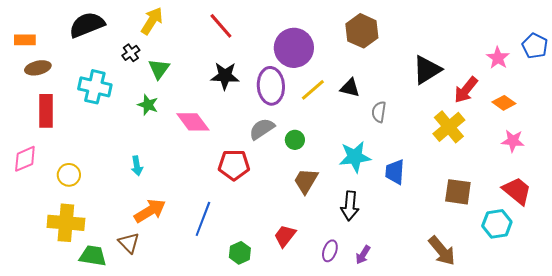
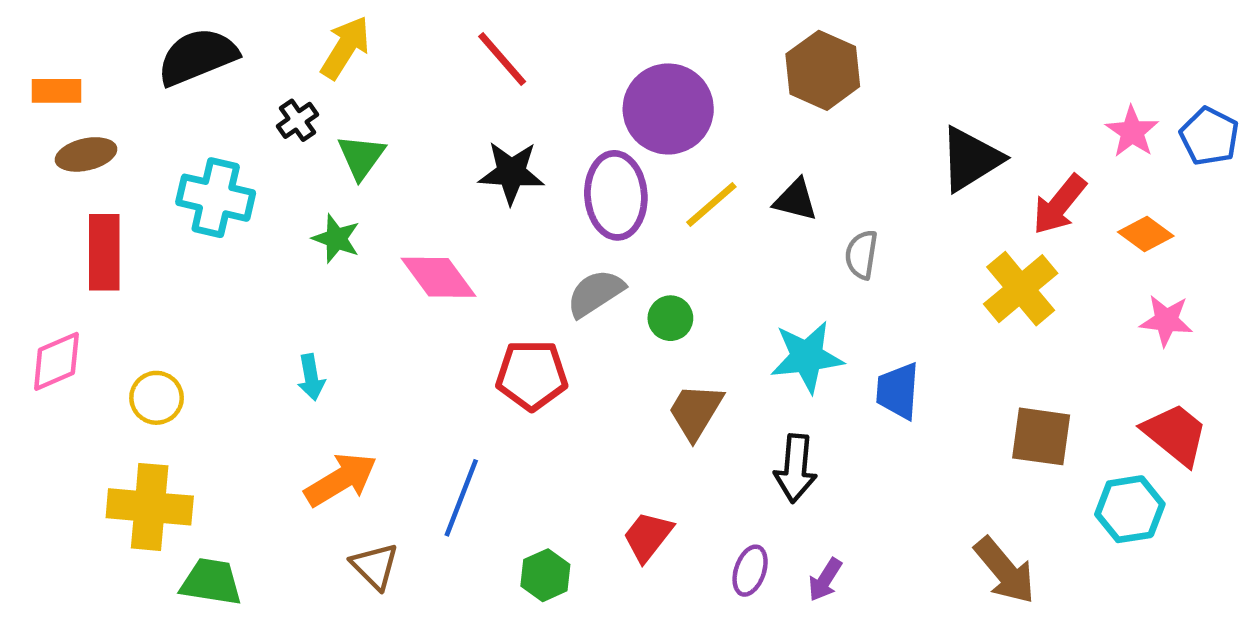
blue pentagon: (535, 46) -> (1209, 136), moved
brown triangle: (129, 243) -> (375, 566), moved

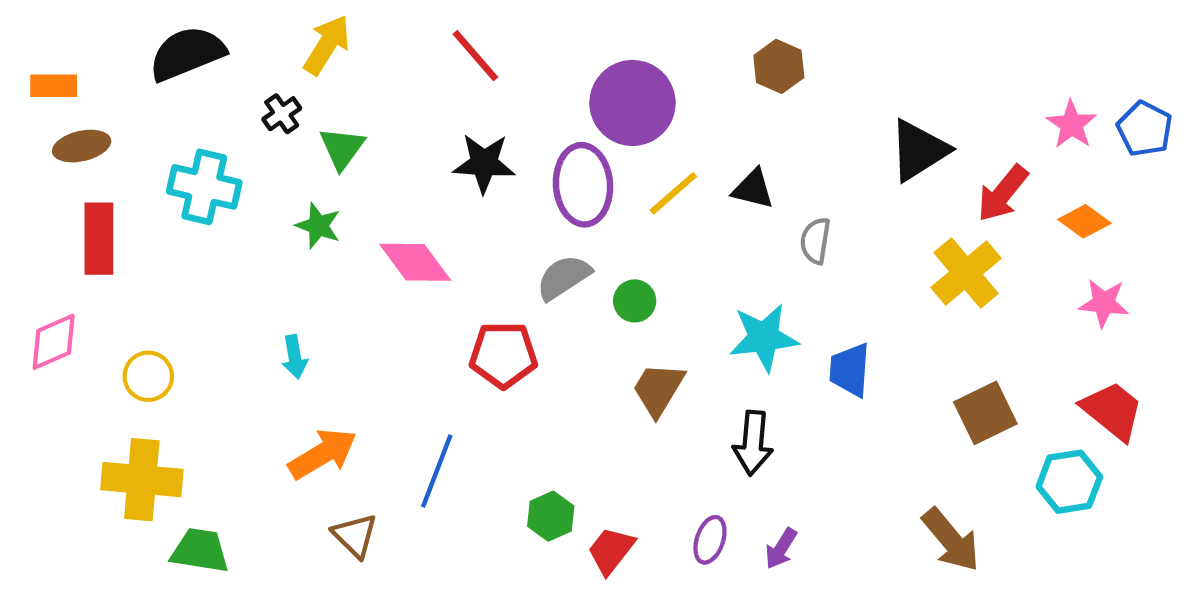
brown hexagon: (823, 70) -> (779, 66), size x0.7
brown square: (1041, 436) -> (985, 413), turned -34
red trapezoid: (648, 536) -> (611, 551), moved
green hexagon: (545, 575) -> (551, 516), moved

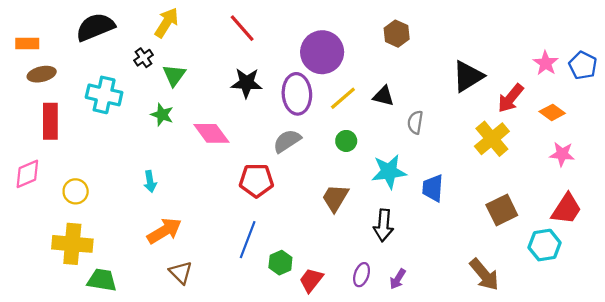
green circle: (635, 301) -> (346, 141), moved
red trapezoid: (1112, 411) -> (566, 209), turned 84
blue line: (437, 471) -> (248, 240), moved

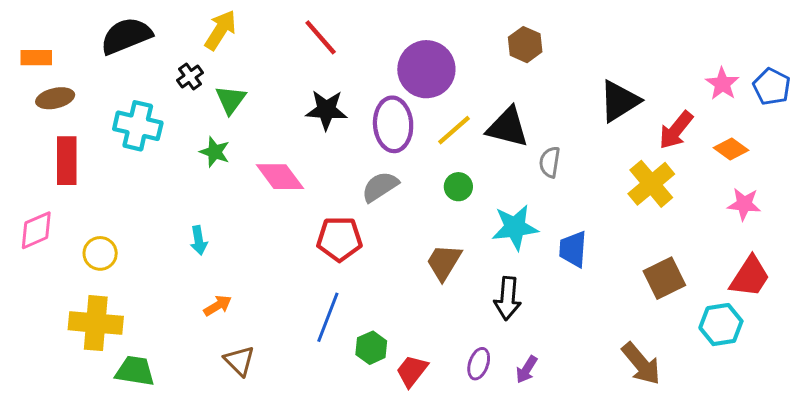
black triangle: (383, 96) -> (508, 127), size x1.5
orange arrow: (164, 231) -> (218, 306), size x0.6

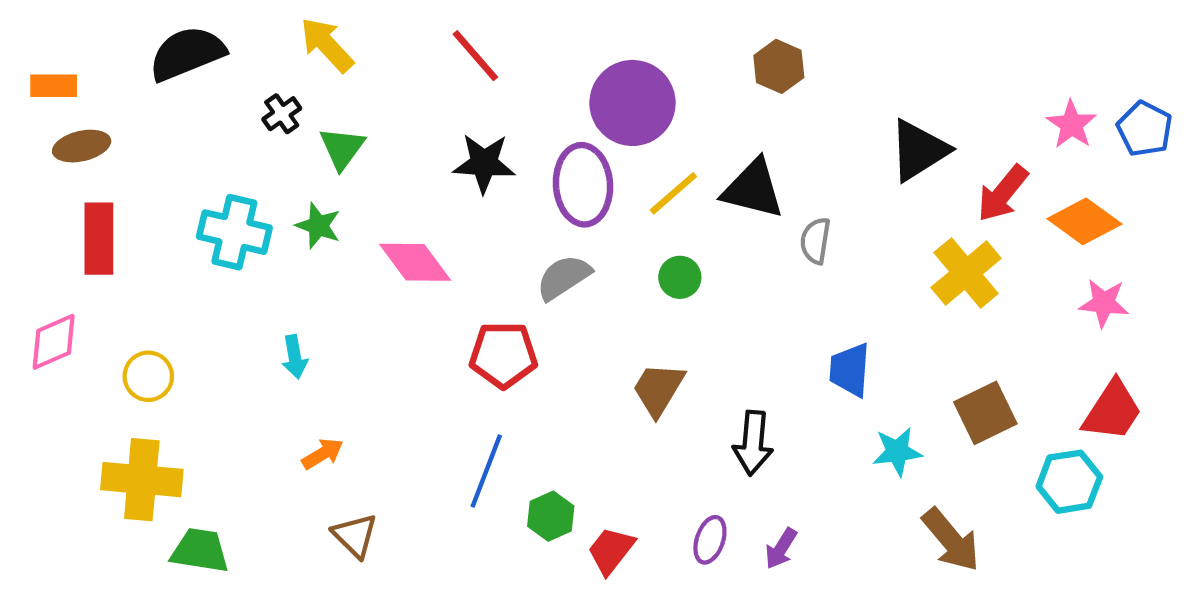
yellow arrow: (220, 30) -> (327, 45), turned -75
cyan cross: (138, 126) -> (234, 232), moved
orange diamond: (731, 149) -> (1084, 221), size x1.4
cyan star: (515, 227) -> (897, 452), moved, size x0.7

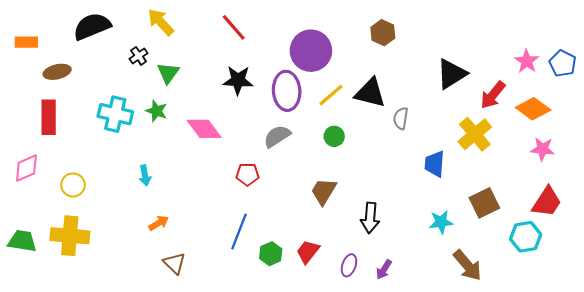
brown ellipse: (82, 146) -> (57, 72), moved
red pentagon: (503, 355) -> (247, 174), size x0.7
blue trapezoid: (850, 370) -> (435, 164), moved
green trapezoid: (200, 551) -> (22, 241), moved
red trapezoid: (611, 551) -> (308, 252), moved

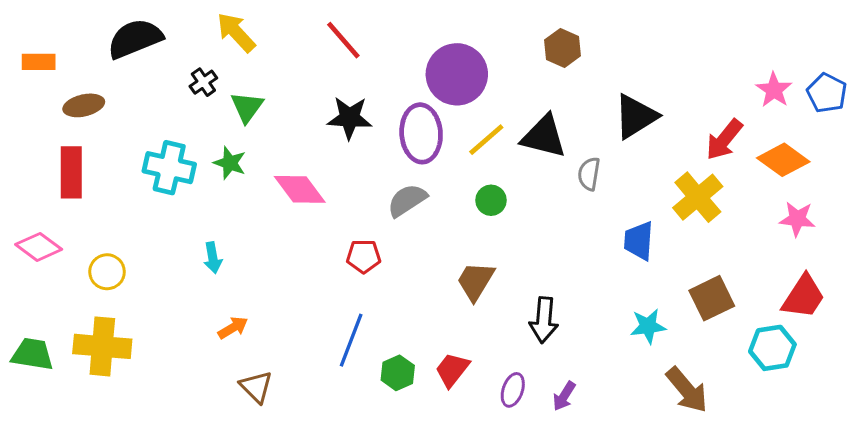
black triangle: (452, 74) -> (636, 116), moved
pink diamond: (26, 168) -> (39, 247), turned 60

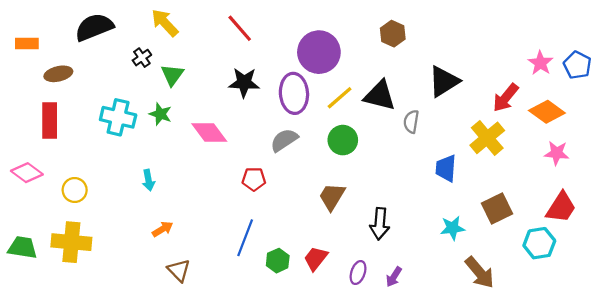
green circle: (491, 200) -> (343, 140), size x1.4

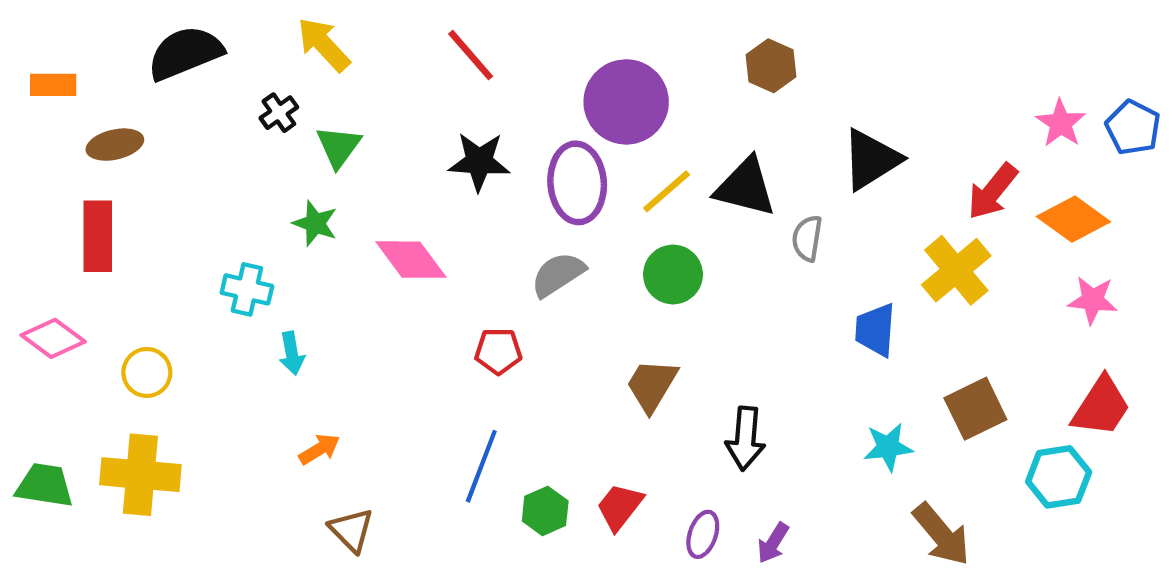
cyan cross: (118, 117) -> (247, 289), moved, size x0.7

